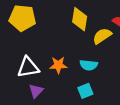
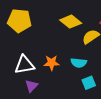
yellow diamond: (80, 19) -> (71, 22), turned -60
cyan square: (85, 91) -> (89, 83), moved

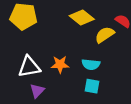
cyan square: (89, 83) -> (92, 86), moved, turned 32

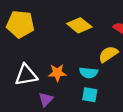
yellow semicircle: (105, 35) -> (108, 54), moved
purple triangle: (37, 91) -> (46, 99), moved

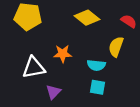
yellow semicircle: (108, 54) -> (116, 47), turned -36
orange star: (57, 73) -> (63, 54), moved

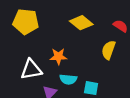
cyan semicircle: (96, 65) -> (68, 79), moved

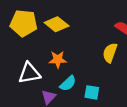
yellow diamond: (81, 23) -> (57, 24), moved
cyan semicircle: (68, 79) -> (68, 83), turned -49

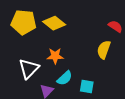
white triangle: (29, 73) -> (29, 69), turned -35

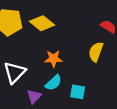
orange star: (55, 56) -> (53, 59), moved

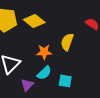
yellow semicircle: (96, 52) -> (67, 42), moved

